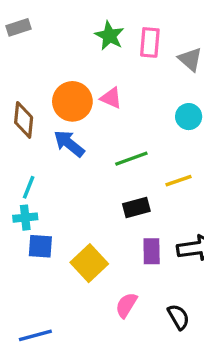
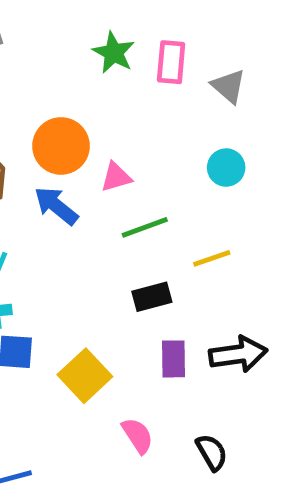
pink triangle: (111, 98) -> (116, 177), moved, turned -40
pink semicircle: (126, 305) -> (138, 436), turned 116

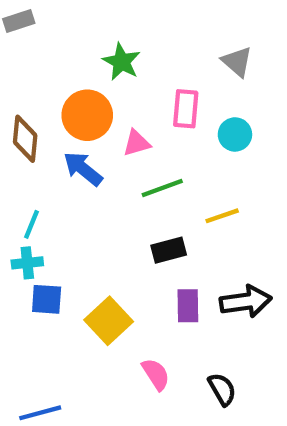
green star: (114, 53) -> (121, 62), moved
pink rectangle: (171, 62) -> (186, 109), moved

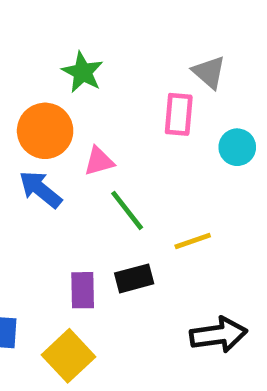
pink rectangle: (186, 109) -> (179, 114), moved
cyan circle: (235, 134) -> (237, 147), moved
green line: (162, 188) -> (127, 210), turned 72
purple rectangle: (188, 306) -> (83, 290), moved

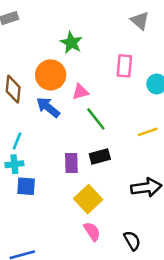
gray triangle: (209, 72) -> (140, 21), moved
yellow line: (193, 241) -> (148, 132), moved
yellow square: (69, 356) -> (88, 199), moved

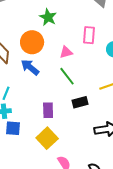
pink triangle: (80, 92) -> (66, 52), moved
black rectangle: (100, 156) -> (80, 102), moved
yellow square: (88, 199) -> (47, 138), moved

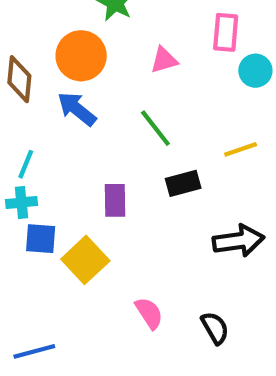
pink rectangle: (89, 35) -> (226, 32), moved
pink triangle: (66, 52) -> (164, 60), moved
yellow square: (47, 138) -> (85, 260), moved

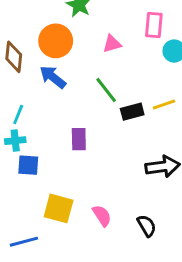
black rectangle: (183, 183) -> (132, 112), moved
yellow square: (85, 260) -> (59, 208), moved, turned -32

